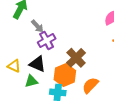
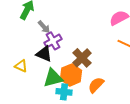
black triangle: (37, 64) -> (44, 54), moved
green triangle: (31, 81) -> (53, 78), moved, size x1.5

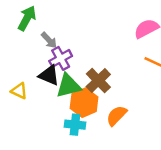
green triangle: (53, 78) -> (68, 86), moved

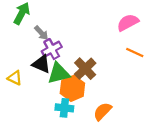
orange semicircle: (117, 116) -> (102, 111), moved

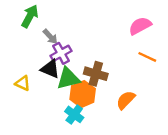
brown cross: (85, 69) -> (96, 74), turned -30
cyan cross: (64, 108) -> (74, 114), turned 30
orange semicircle: (102, 111) -> (126, 100), moved

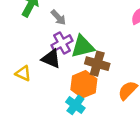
gray arrow: (50, 37) -> (58, 17), moved
green triangle: (68, 78) -> (83, 47), moved

